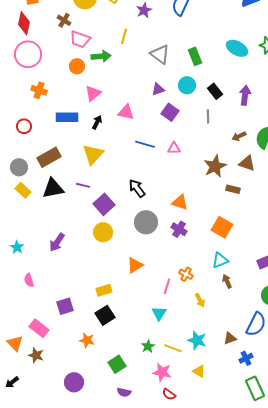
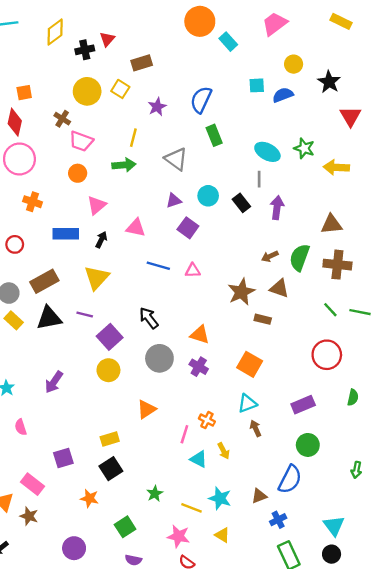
green arrow: (101, 56) -> (124, 165), moved
green rectangle: (195, 56) -> (214, 135), moved
gray line: (208, 116) -> (259, 179), moved
cyan triangle: (159, 313) -> (199, 459), moved, turned -35
green star: (148, 346) -> (155, 494), moved

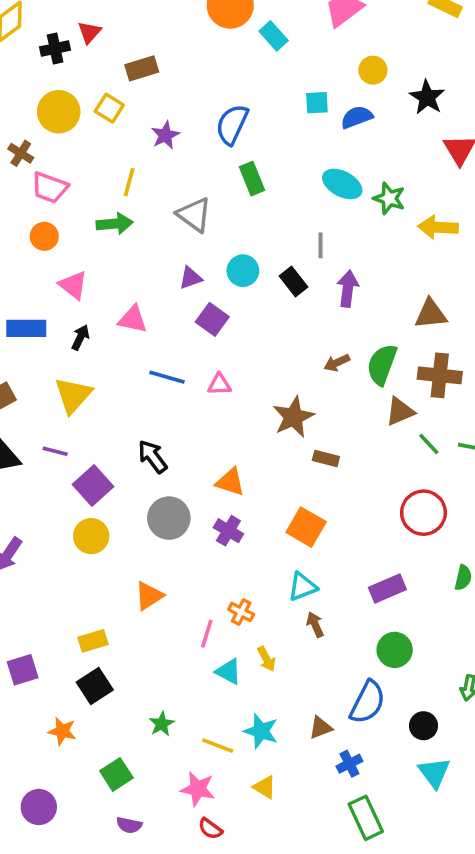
cyan ellipse: (267, 152) -> (342, 184), moved
pink triangle: (97, 205) -> (73, 285), turned -42
brown triangle: (279, 288) -> (400, 412), moved, turned -42
black circle: (332, 554) -> (423, 726), moved

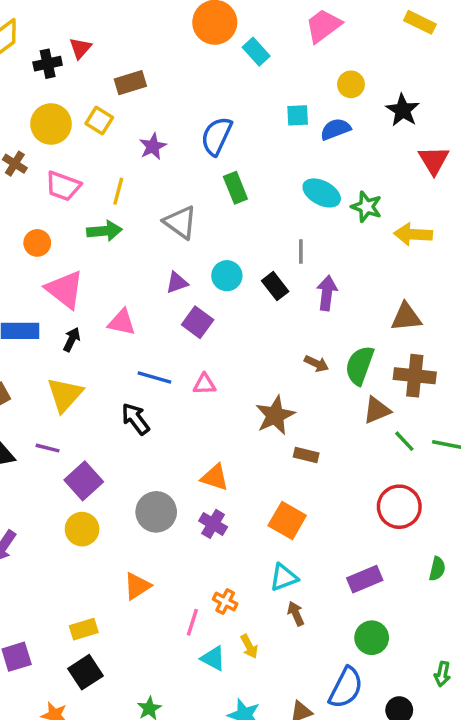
pink trapezoid: (50, 188) -> (63, 186), moved
pink triangle: (73, 285) -> (65, 289), size x1.4
brown arrow: (337, 363) -> (316, 364), turned -130
black arrow: (153, 457) -> (135, 419), moved

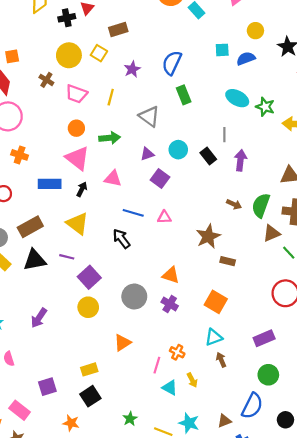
green arrow: (104, 231) -> (110, 138), moved
orange circle: (37, 243) -> (76, 128), moved
yellow triangle: (65, 395) -> (77, 224), turned -35

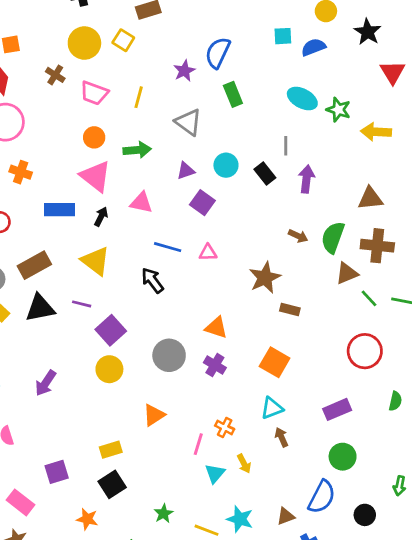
purple star: (132, 69) -> (184, 71), moved
cyan triangle: (170, 388) -> (215, 473), turned 42

